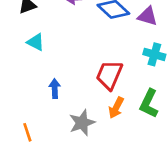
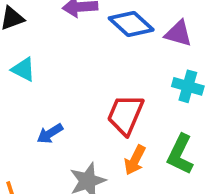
blue arrow: (55, 89) -> (50, 134), turned -120

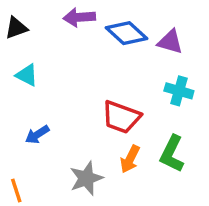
red trapezoid: (125, 115) -> (121, 117), turned -93
blue arrow: (50, 134) -> (37, 135), moved

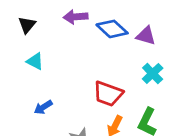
black triangle: (16, 28) -> (27, 25), turned -30
cyan cross: (179, 91) -> (153, 73), turned 30

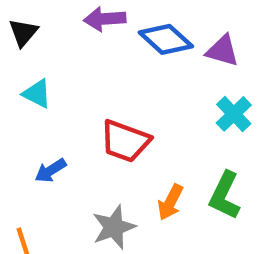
red trapezoid: (108, 94) -> (125, 141), moved

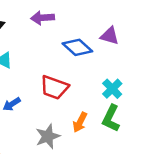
blue diamond: (166, 39) -> (77, 47), moved
cyan cross: (234, 114) -> (112, 89), moved

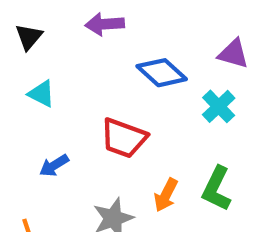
purple triangle: (110, 36) -> (233, 54), moved
cyan cross: (112, 89) -> (219, 106), moved

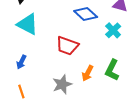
cyan triangle: (41, 94) -> (28, 24), size x1.6
blue arrow: (54, 165) -> (21, 62), moved, turned -32

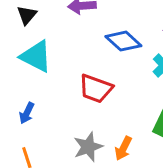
orange arrow: (88, 73) -> (123, 148), moved

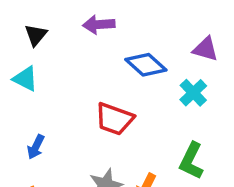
cyan triangle: (36, 56) -> (25, 79), moved, size x0.7

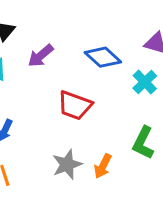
purple arrow: (99, 24) -> (41, 56), moved, turned -36

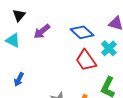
red trapezoid: (75, 105) -> (86, 60), moved, turned 35

